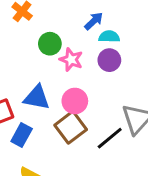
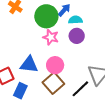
green circle: (50, 44) -> (46, 16), moved, size x1.5

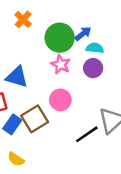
blue triangle: (29, 65) -> (17, 77), moved
brown square: (53, 83) -> (35, 119), moved

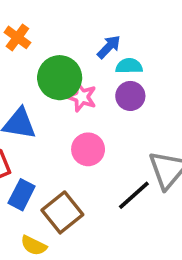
green circle: (60, 38) -> (60, 78), moved
brown square: (35, 119) -> (62, 212), moved

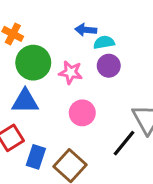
blue arrow: (109, 47) -> (86, 30), turned -120
green circle: (60, 78) -> (33, 63), moved

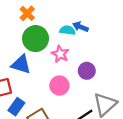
cyan semicircle: (104, 42) -> (67, 30), moved
purple circle: (109, 66) -> (87, 71), moved

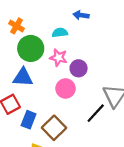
blue arrow: (80, 27) -> (81, 15), moved
purple circle: (87, 71) -> (79, 68), moved

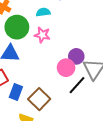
purple circle: (79, 68) -> (76, 56), moved
pink circle: (65, 89) -> (66, 68), moved

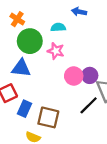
pink circle: (66, 68) -> (74, 76), moved
brown square: (39, 99) -> (48, 117), turned -35

